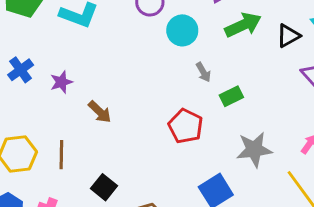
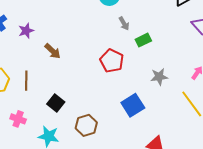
gray star: (254, 149) -> (159, 77), size x0.7

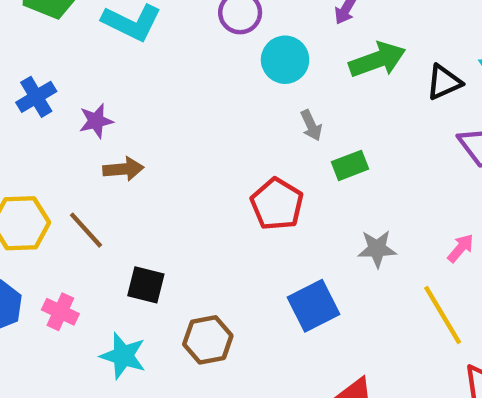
brown arrow: (53, 51) -> (123, 169), moved, turned -54
brown line: (26, 81) -> (86, 230), turned -48
black square: (56, 103) -> (146, 285), turned -30

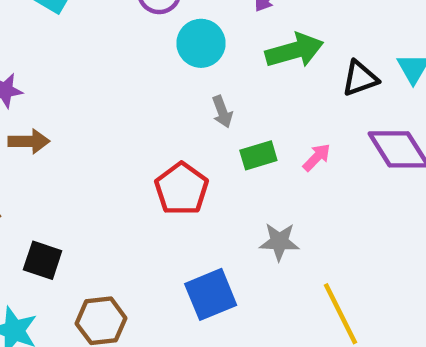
pink arrow: (461, 248) -> (317, 157), moved

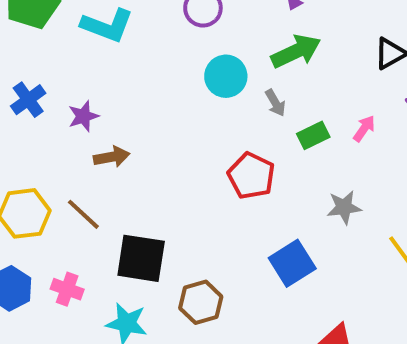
cyan circle: (201, 43) -> (226, 76), moved
green arrow: (294, 51) -> (296, 51), moved
black square: (43, 260) -> (141, 258), size x1.5

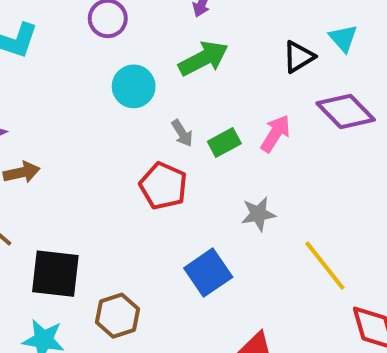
gray arrow: (275, 103) -> (182, 133), moved
pink arrow: (364, 128) -> (275, 134), size x1.4

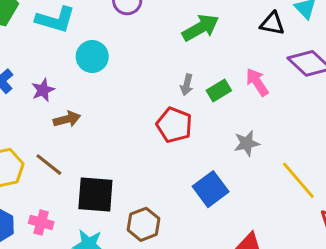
black triangle: (299, 57) -> (272, 24), turned 45
cyan circle: (134, 86) -> (92, 57), moved
gray arrow: (182, 133) -> (187, 85), turned 48
pink arrow: (275, 134) -> (257, 82), turned -64

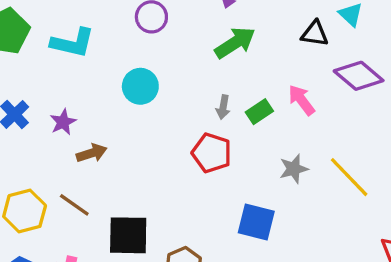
cyan circle: (92, 57) -> (140, 86), moved
yellow line: (298, 180) -> (349, 177), moved
blue square: (211, 189) -> (256, 222), turned -36

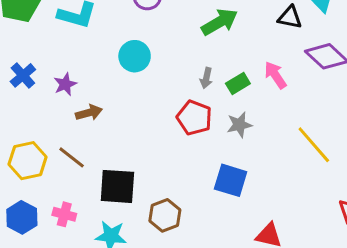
gray star: (294, 169) -> (239, 125), moved

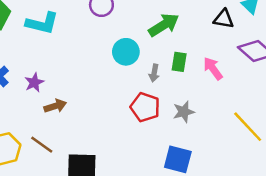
cyan circle: (135, 56) -> (126, 52), moved
green rectangle: (238, 84) -> (179, 62), moved, turned -48

